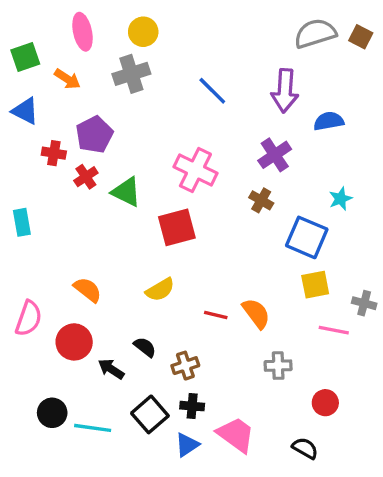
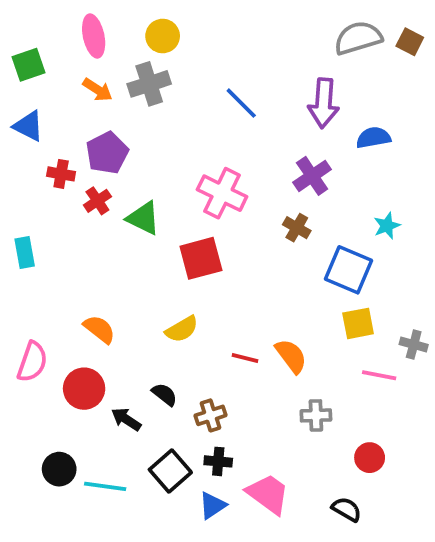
orange arrow: (67, 79) -> (97, 90), moved

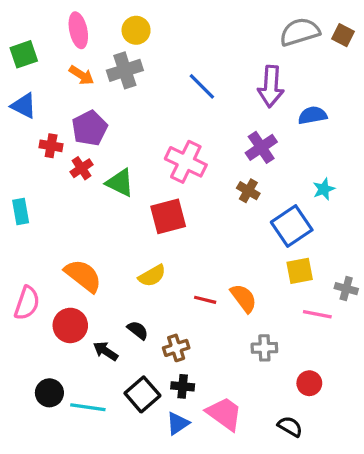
blue square: (348, 270) -> (292, 226), turned 33
orange semicircle: (99, 329) -> (83, 276), size x1.4

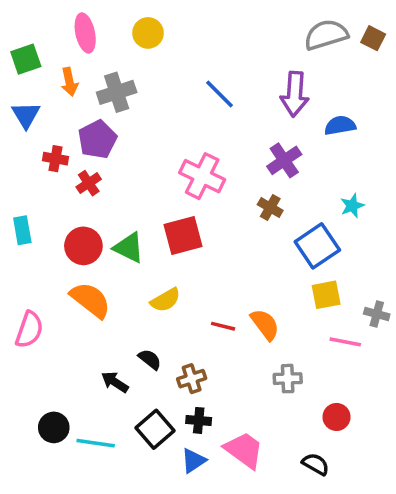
gray cross: (125, 70) -> (117, 92), moved
orange arrow: (82, 75) -> (69, 82), moved, turned 45
blue triangle: (24, 106) -> (26, 115), turned 32
green triangle: (120, 183) -> (129, 248), moved
red circle: (70, 325) -> (83, 246), moved

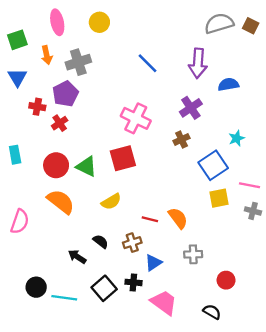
brown cross: (270, 207) -> (181, 139), turned 35
pink line: (345, 342) -> (249, 185), moved
brown cross: (192, 379) -> (132, 243), moved
blue triangle: (193, 461) -> (153, 263), moved

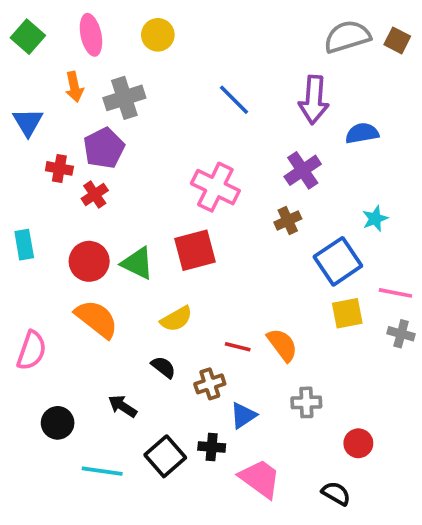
green square: (17, 40) -> (28, 37), moved, turned -30
black semicircle: (101, 241) -> (163, 367), moved
black circle: (36, 287) -> (58, 423), moved

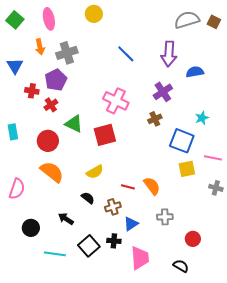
yellow circle: (158, 35) -> (94, 14), moved
blue square: (338, 261) -> (182, 141), turned -35
green triangle: (137, 263) -> (74, 124), moved
gray cross: (401, 334) -> (216, 188), moved
pink trapezoid: (260, 479) -> (140, 258), turned 50

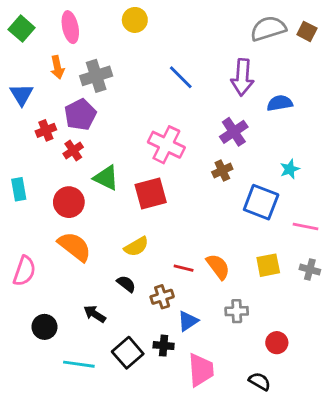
red cross: (32, 91) -> (46, 130), turned -32
yellow square: (187, 169) -> (268, 265), moved

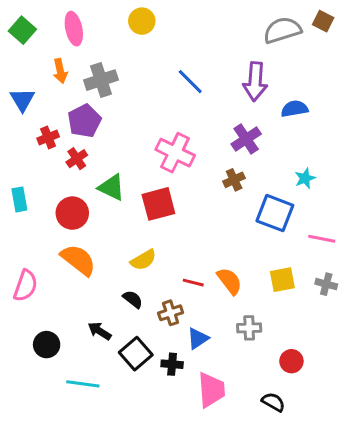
brown square: (307, 31) -> (323, 21), moved
black square: (128, 353) -> (136, 354), moved

